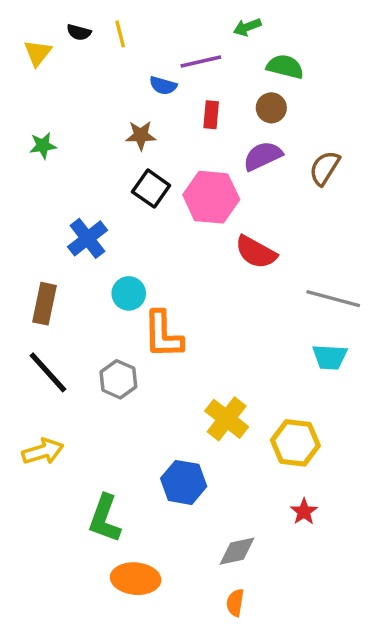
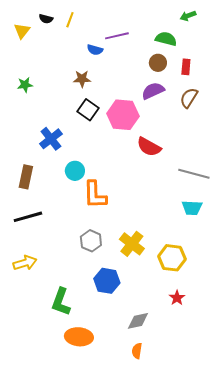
green arrow: (247, 27) -> (188, 16), moved
yellow line: (120, 34) -> (70, 20), turned 35
red rectangle: (211, 115) -> (186, 67), moved
black line: (48, 372) -> (28, 217), turned -64
gray hexagon: (118, 379) -> (91, 241), moved

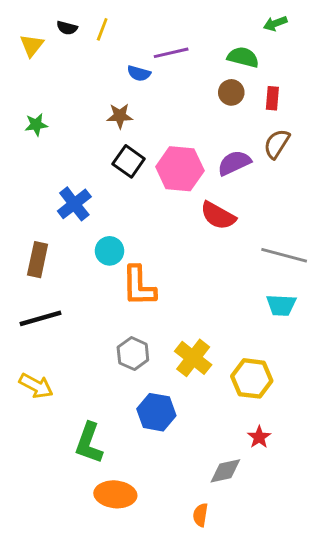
purple semicircle: (153, 91) -> (234, 163), moved
yellow arrow: (25, 263) -> (36, 386), turned 45
gray diamond: (138, 321) -> (225, 471), moved

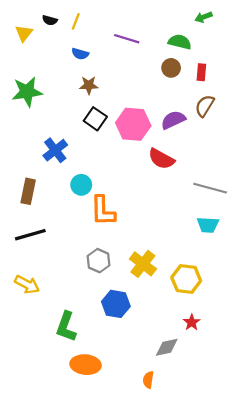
purple line: (171, 53) -> (127, 39), turned 30
blue semicircle: (139, 73) -> (80, 54), moved
green star: (36, 125) -> (27, 92), size x1.8

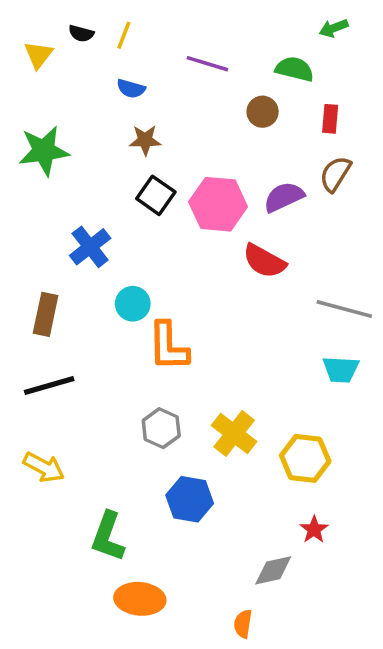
brown circle: (171, 68) -> (263, 112), moved

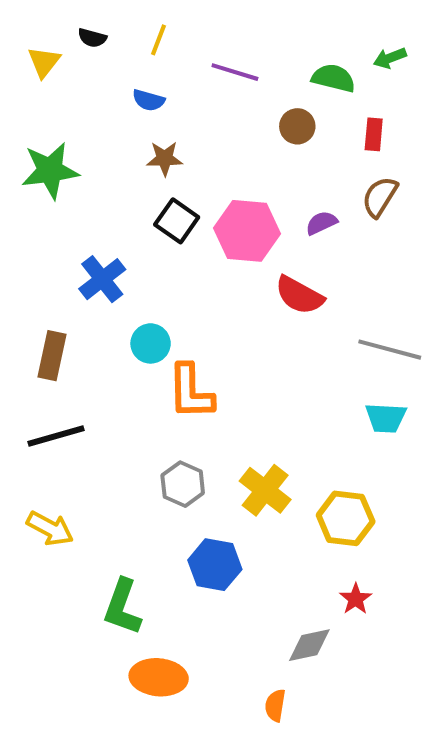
green arrow: (334, 28) -> (390, 58), moved
yellow line: (124, 35) -> (159, 40), moved
purple semicircle: (284, 197) -> (321, 223), size x0.7

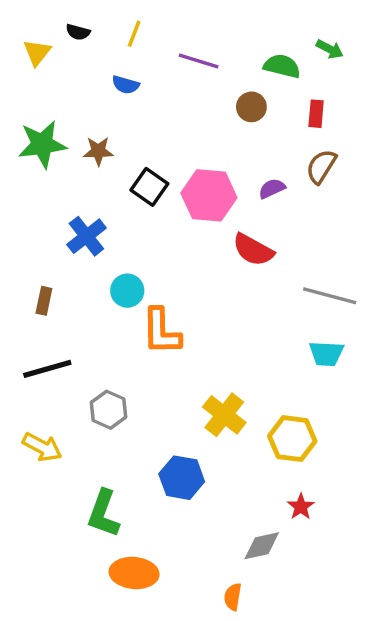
green arrow: (390, 58) -> (330, 49), turned -132
brown star: (165, 159) -> (98, 151), moved
brown rectangle: (52, 356) -> (44, 301), size x0.7
gray hexagon: (183, 484) -> (109, 410), moved

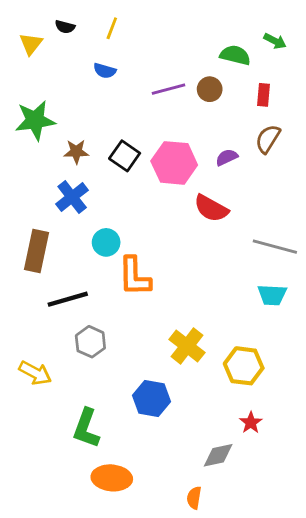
purple line: (199, 61) -> (169, 89), moved, turned -32
brown star: (98, 151) -> (76, 152), moved
brown rectangle: (44, 301) -> (37, 251), size x1.8
black line: (47, 369) -> (68, 299), moved

